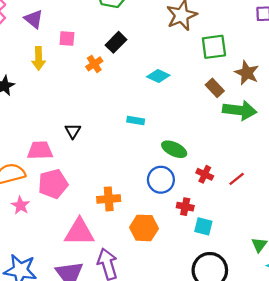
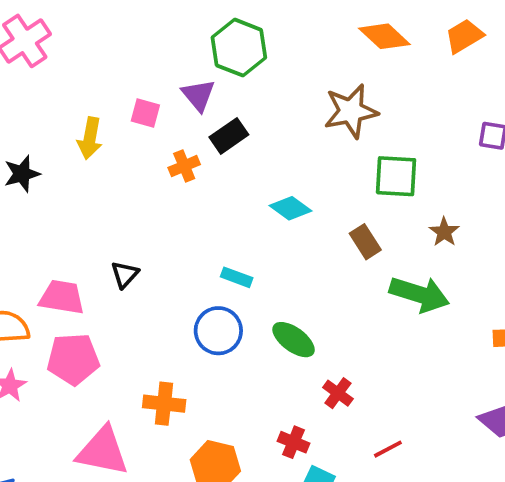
purple triangle: (34, 19) -> (198, 95), moved
brown star: (247, 73) -> (444, 232), size x0.7
brown rectangle: (215, 88) -> (365, 242), moved
red line: (237, 179) -> (388, 449), moved
blue circle: (161, 180) -> (218, 331), moved

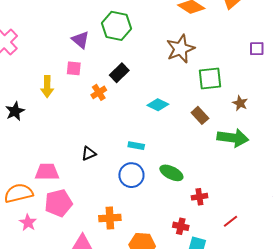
purple triangle: (198, 95) -> (80, 40), moved
black triangle: (125, 275) -> (89, 153), moved, turned 35
red cross: (338, 393) -> (199, 197), turned -35

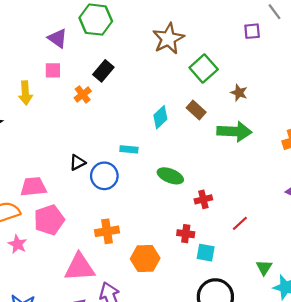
green square: (210, 78) -> (204, 68), turned -30
cyan diamond: (158, 105) -> (160, 117), moved, turned -65
blue circle: (131, 175) -> (104, 176), moved

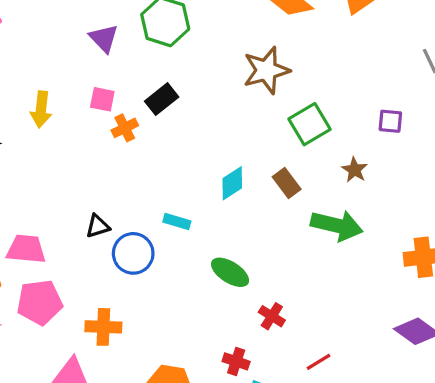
purple square: (252, 31) -> (390, 121), moved
pink square: (53, 70) -> (102, 99), moved
red cross: (203, 199) -> (272, 316), turned 35
orange cross: (107, 231) -> (103, 327), moved

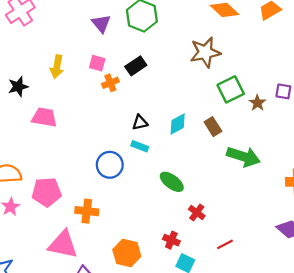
brown star: (355, 170) -> (257, 103), moved
black triangle: (98, 226) -> (140, 122), moved
pink trapezoid: (26, 249) -> (44, 117), moved

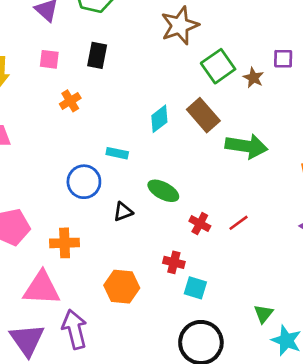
black rectangle: (136, 66) -> (97, 55), turned -36
orange cross: (110, 83) -> (70, 101), moved
black triangle: (140, 122) -> (123, 212), moved
brown rectangle: (213, 127) -> (203, 115), size x1.4
red line: (225, 244) -> (239, 223), moved

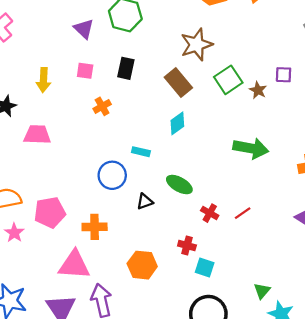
brown rectangle: (203, 115) -> (178, 83), moved

